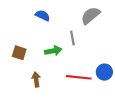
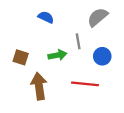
blue circle: (104, 72) -> (102, 56), moved
brown arrow: (36, 79) -> (39, 86), size x1.6

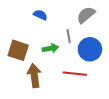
blue circle: (102, 56) -> (90, 49), size x1.5
brown square: (21, 57) -> (18, 50), size x1.5

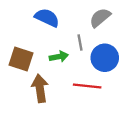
blue semicircle: (40, 15) -> (47, 18), size x1.5

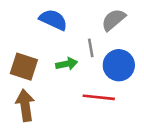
brown arrow: (40, 88) -> (25, 105), moved

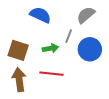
gray line: (91, 48) -> (69, 36), turned 32
red line: (99, 97) -> (51, 74), moved

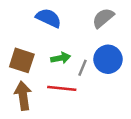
gray line: (69, 36) -> (82, 68), moved

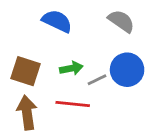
gray semicircle: (103, 18) -> (121, 21), turned 75
gray line: (82, 68) -> (97, 80), turned 42

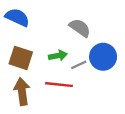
blue semicircle: (57, 21) -> (17, 17), moved
gray semicircle: (121, 21) -> (80, 28), moved

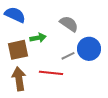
green arrow: (58, 56) -> (38, 38), moved
brown square: (21, 58) -> (18, 50), turned -30

